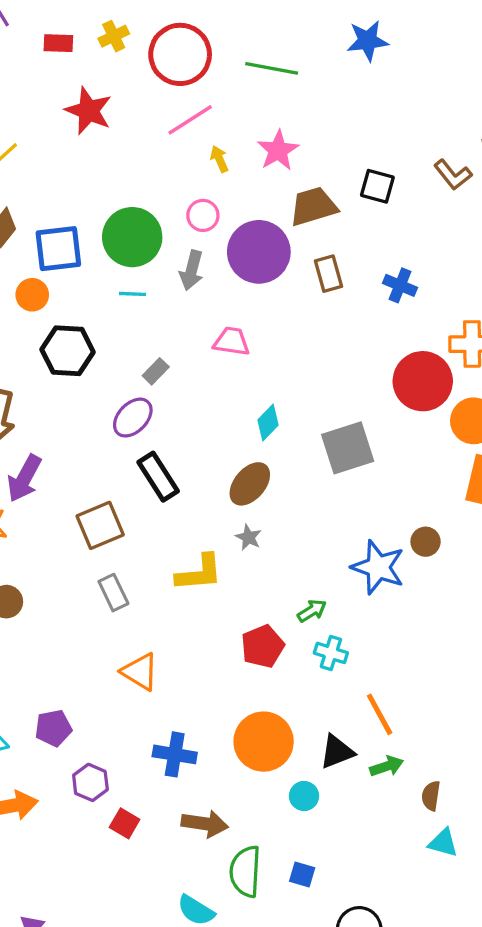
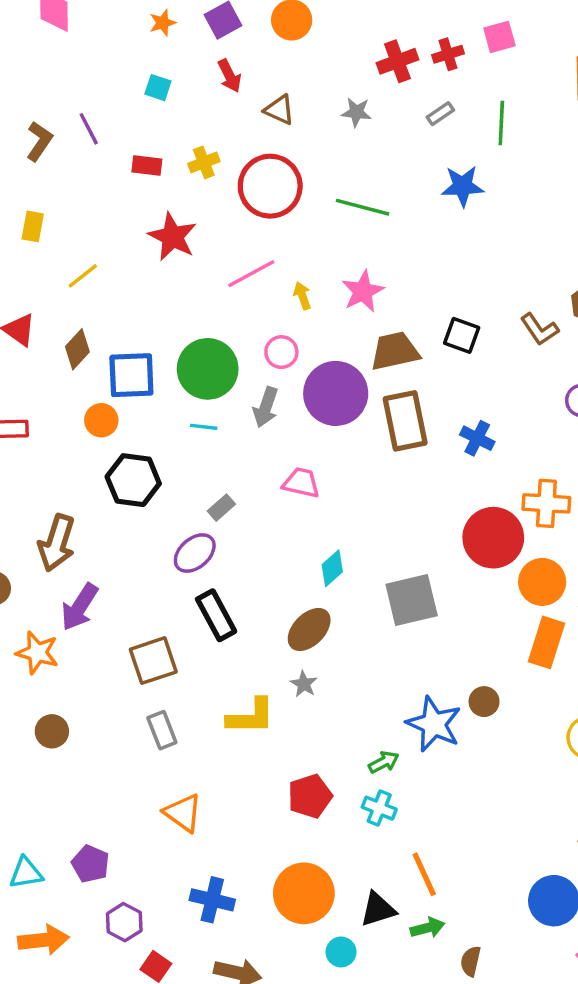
pink line: (190, 120) -> (251, 274), moved
brown rectangle: (328, 274) -> (405, 421), size x1.6
green arrow: (312, 611) -> (384, 762), moved
purple pentagon: (53, 728) -> (90, 864), turned 30

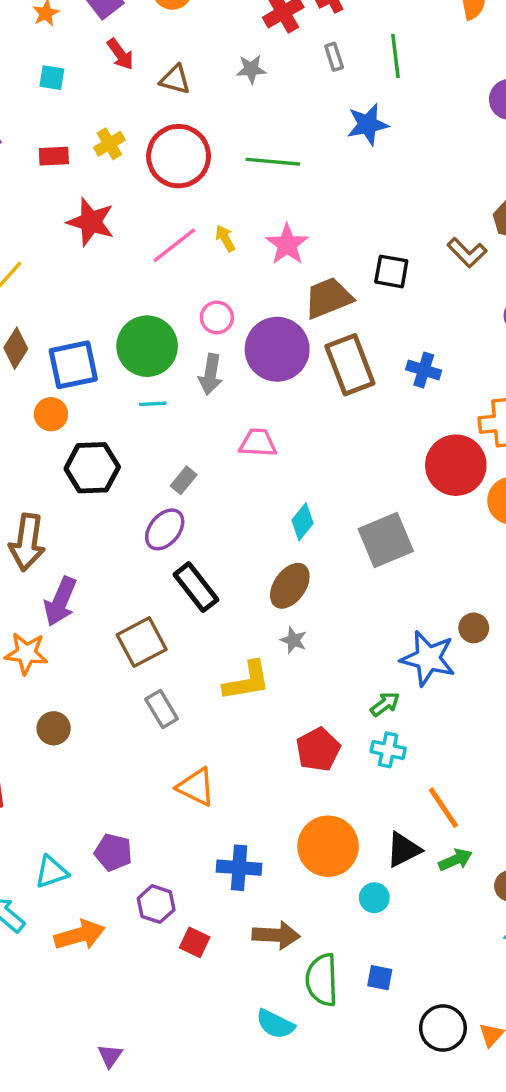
gray rectangle: (440, 114) -> (334, 57), turned -64
yellow arrow: (302, 296) -> (225, 238), moved

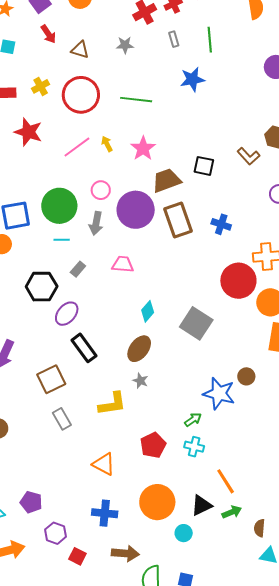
black hexagon: (92, 468) -> (42, 287), moved
gray rectangle: (184, 480) -> (78, 269), moved
gray square: (386, 540) -> (196, 323), turned -36
orange triangle: (196, 787) -> (104, 464), moved

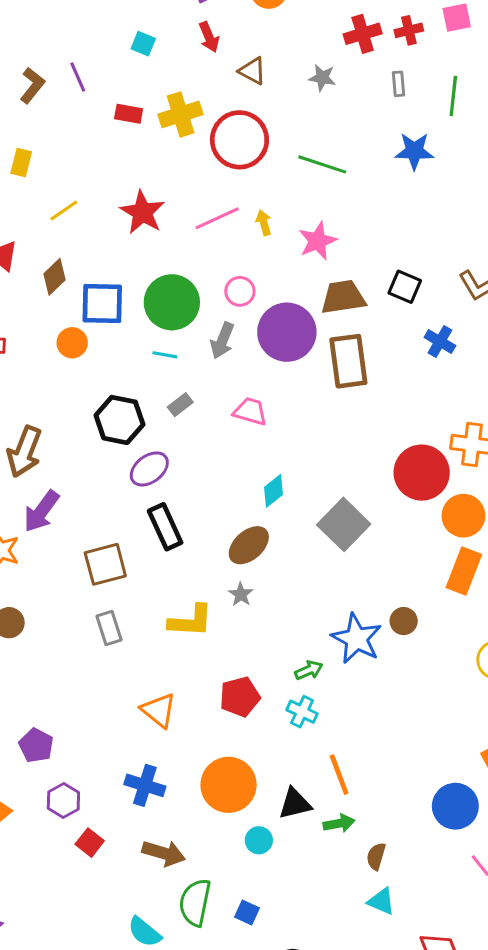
yellow cross: (41, 86) -> (181, 114), size x1.5
red star: (28, 132) -> (142, 212), moved
blue cross: (221, 224) -> (440, 341), moved

